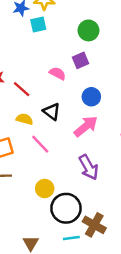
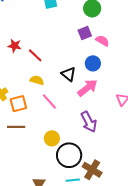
pink semicircle: (58, 73) -> (102, 41), moved
black triangle: (52, 112) -> (69, 74), moved

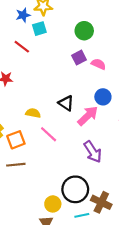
red line: (35, 55) -> (22, 47), moved
blue circle: (93, 63) -> (103, 97), moved
yellow circle: (52, 138) -> (53, 204), moved

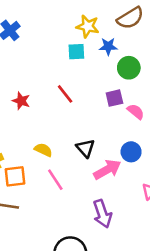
blue star: (23, 15) -> (108, 46), moved
red line: (22, 47) -> (65, 94), moved

